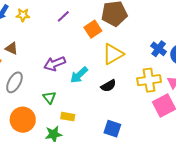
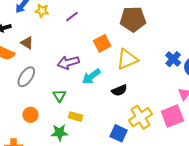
purple line: (63, 16) -> (72, 17), moved
orange square: (93, 29) -> (102, 43), moved
yellow cross: (149, 80) -> (140, 117), moved, turned -30
orange circle: (23, 120) -> (30, 115), size x0.6

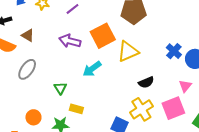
orange square: (102, 43) -> (103, 36), size x1.4
purple arrow: (68, 63) -> (70, 41), moved, turned 30
black semicircle: (119, 90) -> (146, 82), moved
orange circle: (30, 115) -> (33, 117), moved

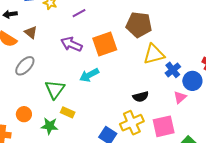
yellow triangle: (128, 51) -> (154, 54), moved
pink triangle: (185, 86) -> (180, 97), moved
green triangle: (60, 88) -> (55, 89), size x1.5

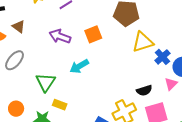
orange square: (105, 44) -> (93, 34), size x0.7
black semicircle: (141, 97) -> (144, 90), moved

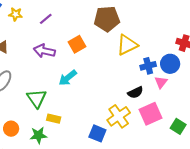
blue cross: (162, 57) -> (148, 66), moved, turned 35

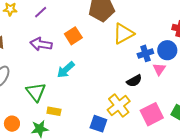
pink square: (151, 114) -> (152, 114), moved

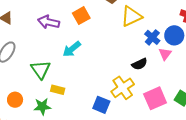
blue cross: (145, 53) -> (152, 37), turned -35

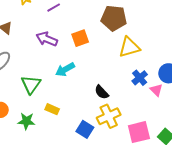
blue cross: (152, 37) -> (140, 78), moved
pink triangle: (165, 54) -> (156, 90), turned -32
black semicircle: (140, 64) -> (102, 92), moved, turned 63
yellow rectangle: (58, 90) -> (52, 109), moved

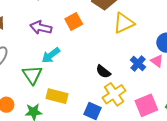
cyan arrow: (65, 70) -> (51, 55), moved
blue cross: (140, 78) -> (138, 64), moved
yellow rectangle: (52, 109) -> (57, 96), size x1.5

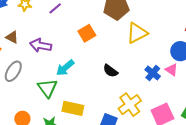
purple arrow: (41, 28) -> (41, 45), moved
black semicircle: (103, 72) -> (110, 71), moved

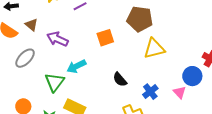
blue cross: (153, 73) -> (150, 92), moved

